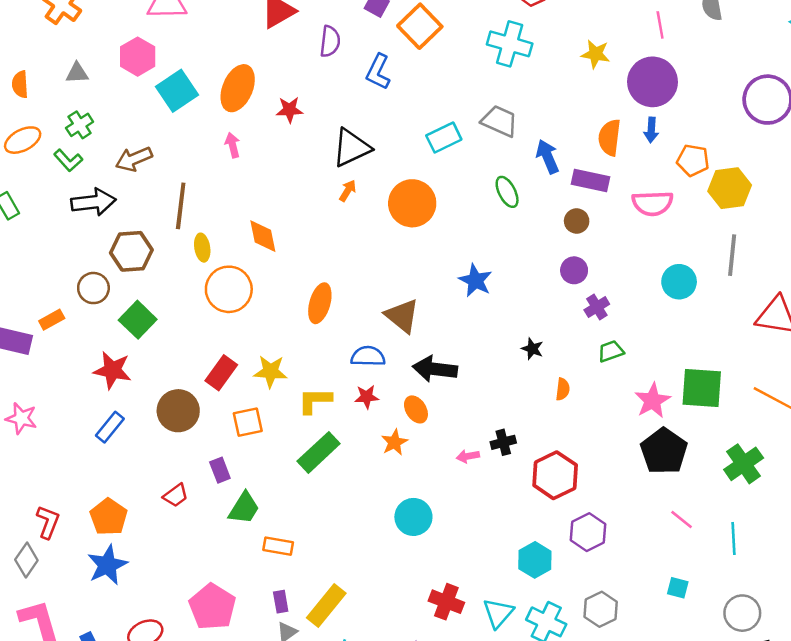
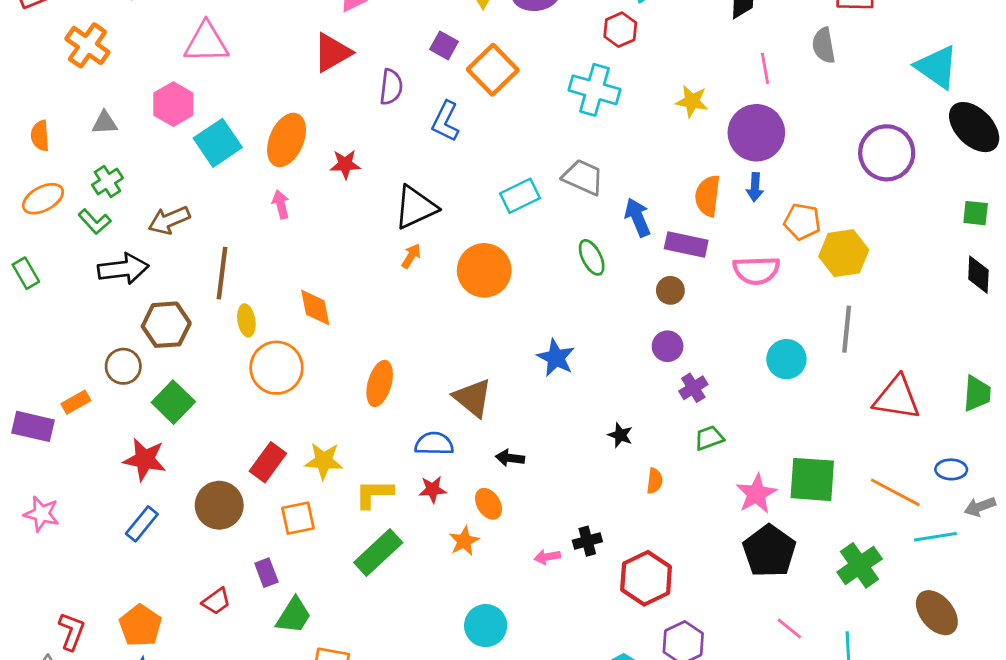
black arrow: (435, 369) -> (510, 458), size x0.6

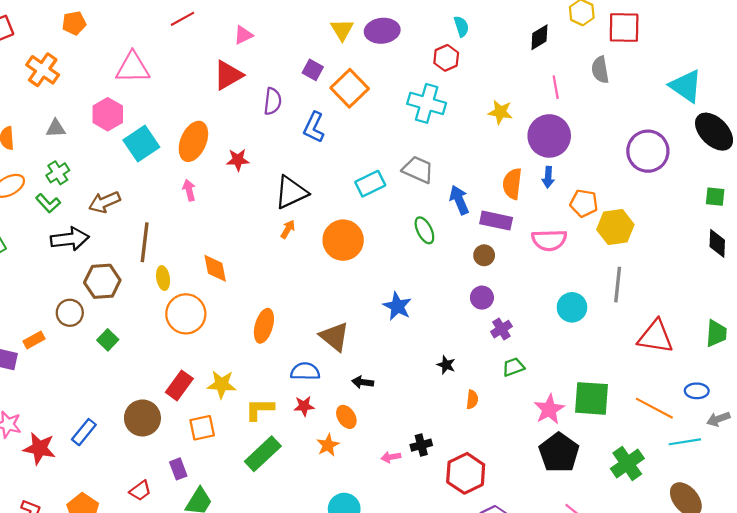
green square: (173, 402) -> (108, 340), size x0.7
red star: (145, 459) -> (39, 448), moved

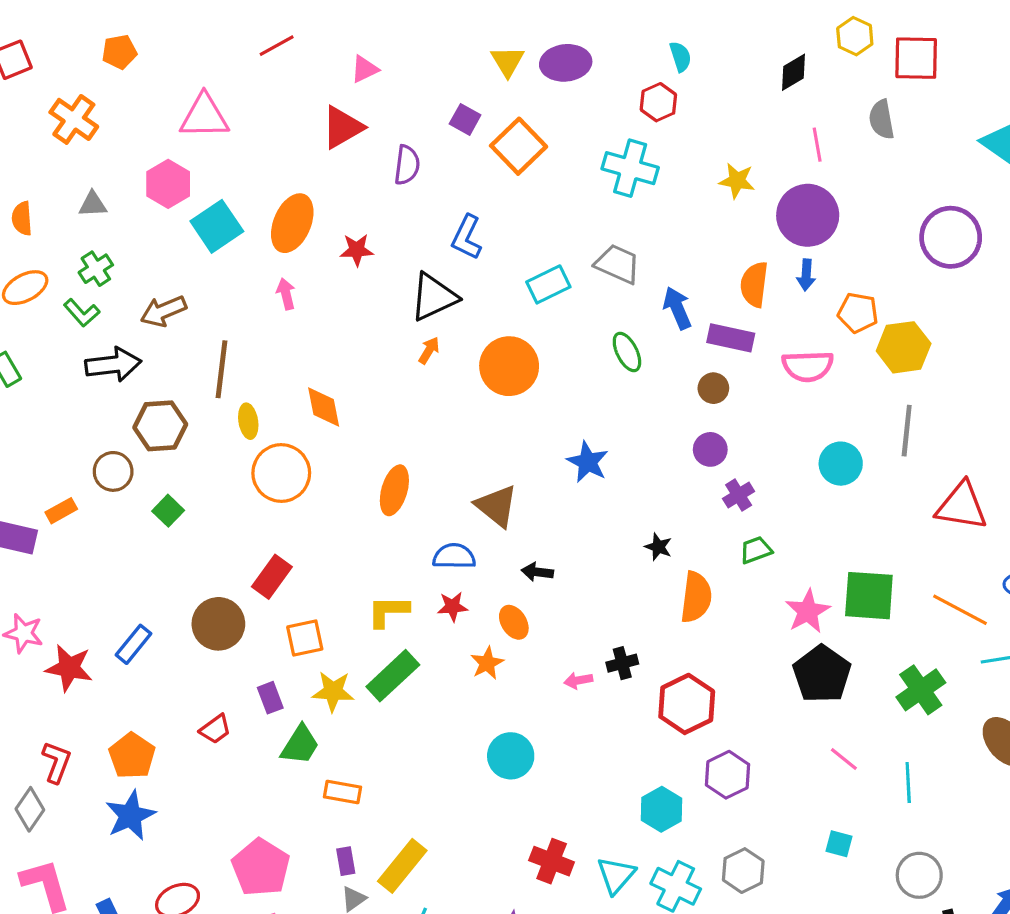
blue L-shape: (314, 127) -> (467, 237), moved
yellow star: (222, 384) -> (333, 691), moved
orange semicircle: (472, 400) -> (696, 597), size x1.8

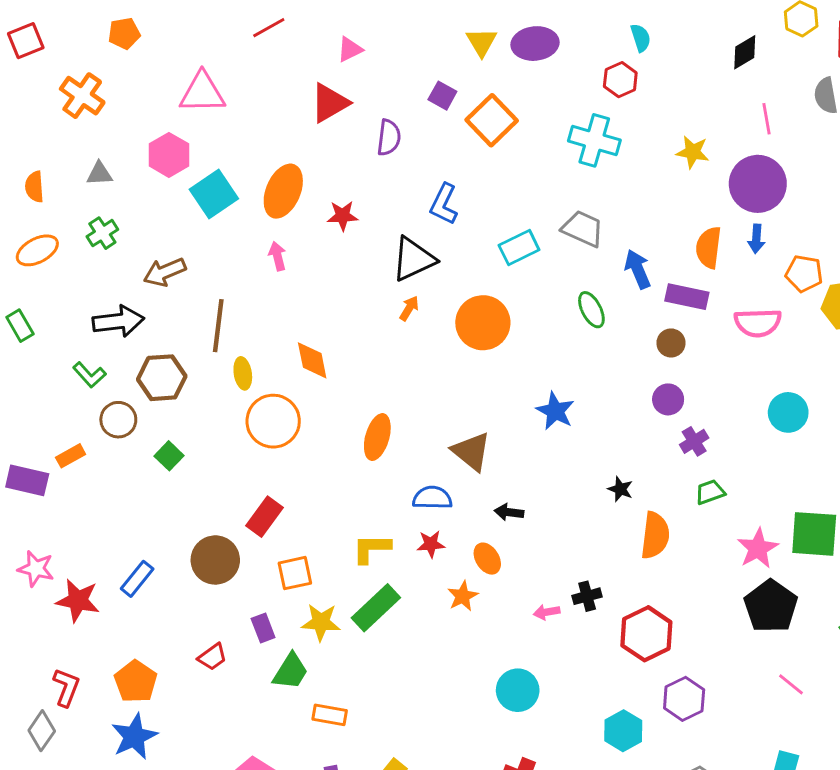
green L-shape: (82, 313) -> (89, 375), moved
cyan circle: (511, 756) -> (518, 690), moved

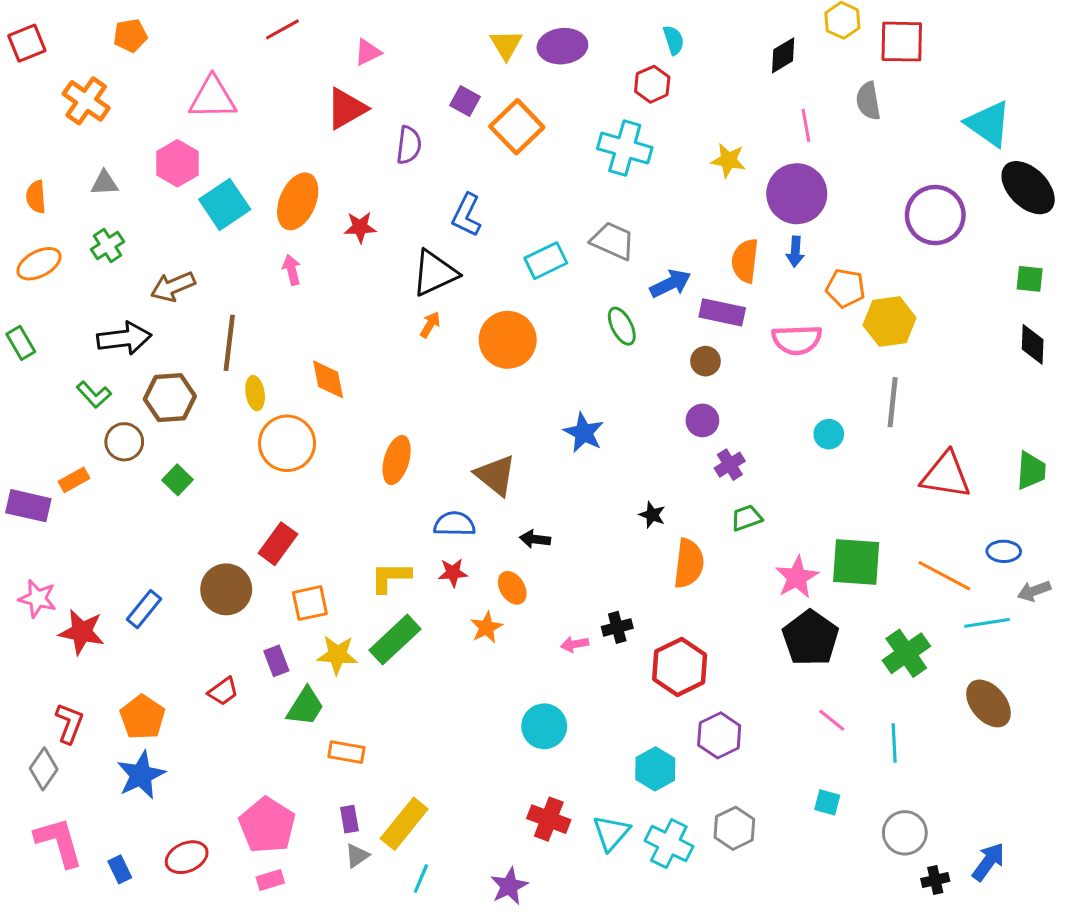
blue arrow: (638, 269) -> (670, 284), turned 87
cyan circle: (788, 412) -> (829, 434), size x0.7

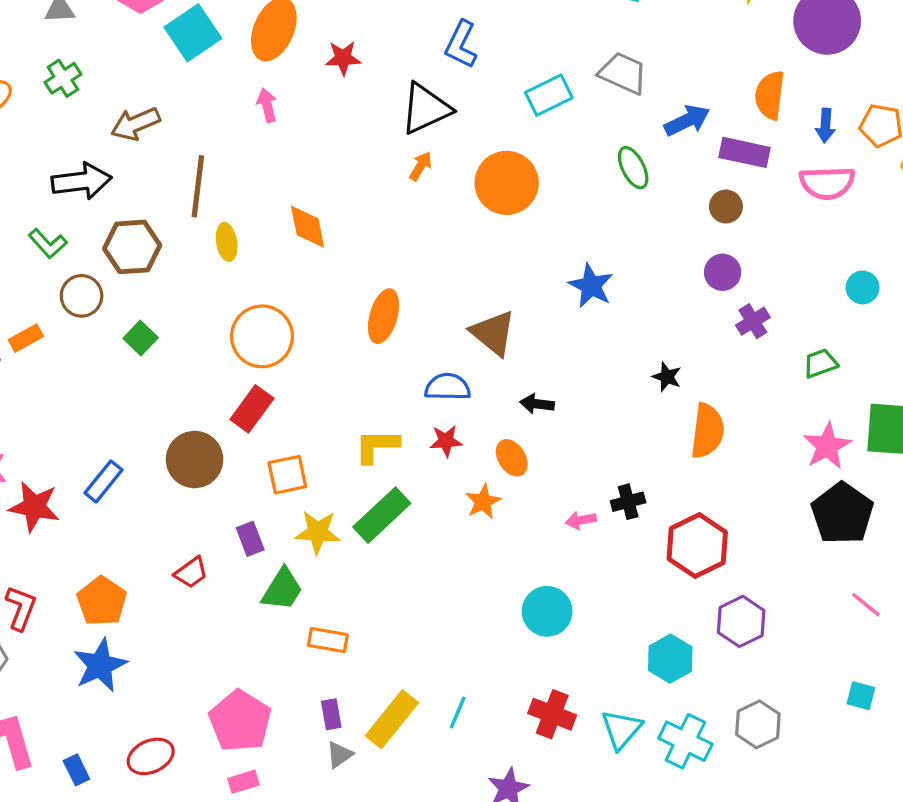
blue arrow: (795, 252) -> (825, 125), moved
orange circle: (287, 443) -> (262, 336), moved
green trapezoid: (747, 518) -> (820, 363), moved
cyan line: (421, 878) -> (458, 713), moved

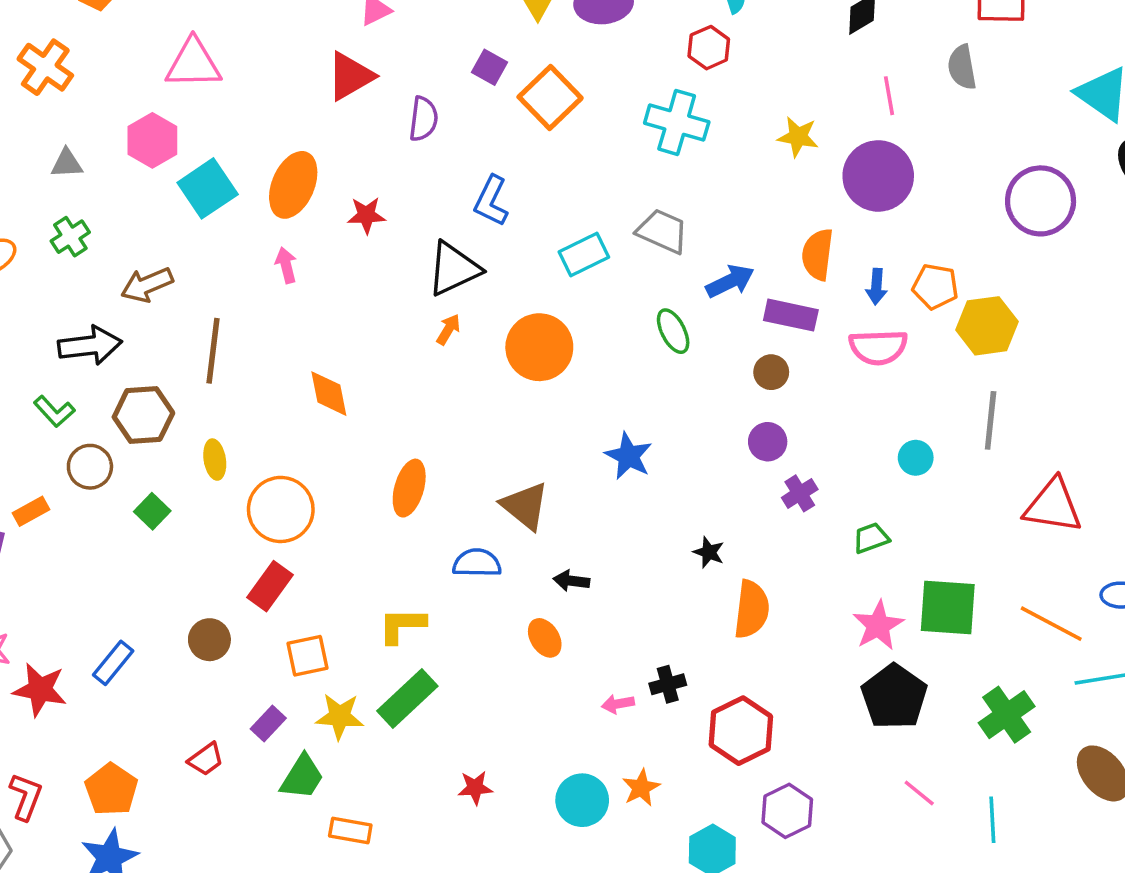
yellow ellipse: (227, 242) -> (215, 460), moved
red star: (446, 441) -> (475, 788), moved
brown circle: (195, 460) -> (209, 640), size x0.7
orange star: (483, 502) -> (641, 788), moved
purple rectangle: (250, 539) -> (268, 724), turned 64

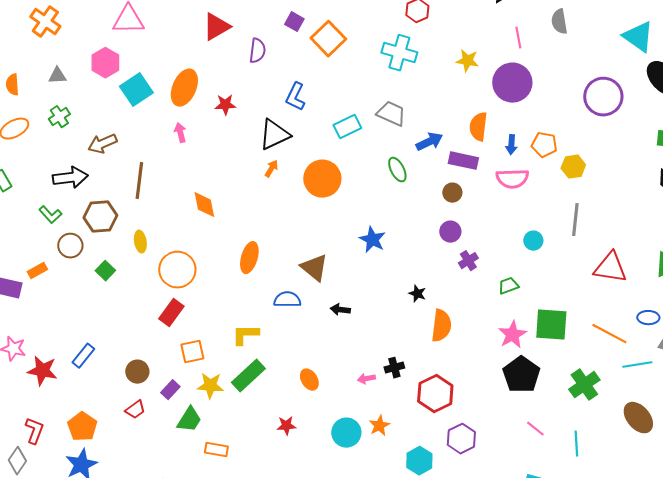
yellow hexagon: (987, 326) -> (573, 167), size x0.7
orange ellipse: (545, 638) -> (309, 380), moved
brown circle: (209, 640) -> (137, 372), moved

